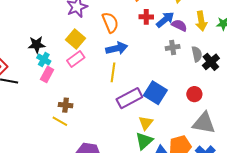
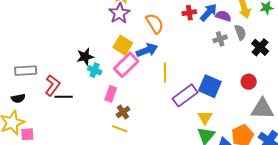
blue arrow: (117, 48) -> (147, 50), moved
gray semicircle: (197, 54) -> (240, 32), moved
pink rectangle: (76, 59) -> (126, 65), size x1.4
pink rectangle: (47, 74) -> (111, 94), moved
brown cross: (66, 105) -> (123, 112), turned -32

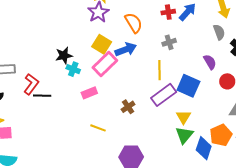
purple semicircle: (223, 16) -> (210, 62), moved, turned 42
gray cross: (220, 39) -> (169, 42), moved
yellow line: (165, 73) -> (160, 70), moved
pink rectangle: (111, 94) -> (89, 93), turned 49
brown cross: (123, 112) -> (128, 107), moved

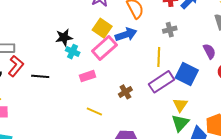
red L-shape: (31, 84) -> (16, 66), moved

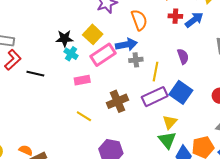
yellow square: (102, 28) -> (93, 34), moved
gray cross: (170, 30) -> (136, 60), moved
purple semicircle: (209, 51) -> (183, 56), moved
brown cross: (125, 92) -> (117, 101), size x1.5
green triangle: (180, 123) -> (167, 140), turned -30

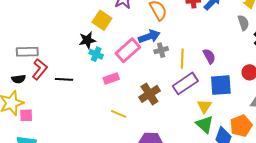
yellow square: (93, 34) -> (102, 20), moved
purple semicircle: (183, 56) -> (209, 56), moved
blue square: (181, 92) -> (221, 85), moved, turned -30

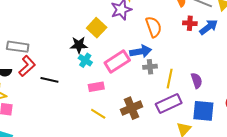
yellow line: (119, 114) -> (98, 114), moved

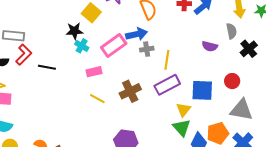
purple semicircle: (197, 81) -> (210, 46), moved, turned 126

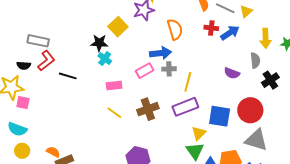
pink rectangle: (114, 45) -> (145, 71), moved, size x0.7
red circle: (232, 81) -> (250, 110), size x1.6

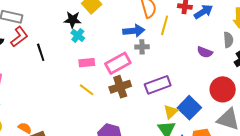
pink rectangle: (145, 71) -> (118, 63), moved, size x1.4
black line: (68, 76) -> (41, 52), turned 54
yellow line: (188, 82) -> (165, 25), moved
blue square: (220, 116) -> (189, 108), moved, turned 35

